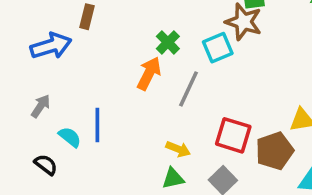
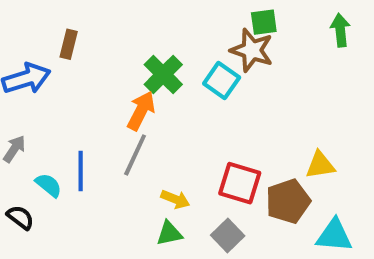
green cross: (168, 42) -> (163, 74), size x1.4
cyan square: (218, 48) -> (222, 80), turned -32
gray line: (189, 89) -> (135, 155), moved

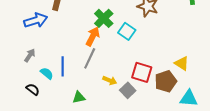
cyan square: (222, 80) -> (127, 31), moved
yellow triangle: (320, 165) -> (182, 63), turned 42
green triangle: (169, 233) -> (79, 97), moved
gray square: (228, 235) -> (128, 90), moved

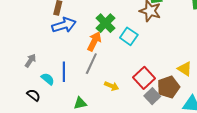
blue arrow: (36, 20) -> (64, 25), moved
red square: (142, 72) -> (144, 78), turned 30
gray square: (128, 90) -> (152, 96), moved

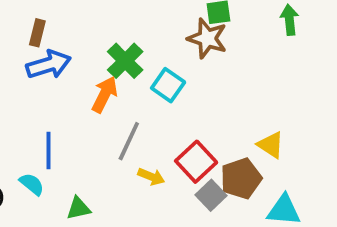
gray line: (91, 64) -> (129, 141), moved
cyan semicircle: (48, 79) -> (32, 184), moved
yellow arrow: (112, 86) -> (151, 177), moved

